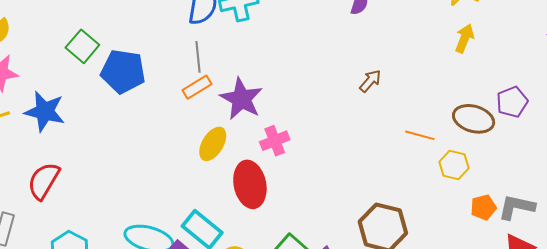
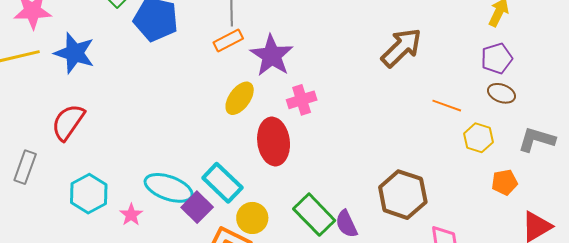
brown arrow: (370, 81) -> (401, 48), size x1.8
purple pentagon: (512, 102) -> (497, 58), moved
brown ellipse: (474, 119) -> (502, 93), size x0.7
gray L-shape: (517, 207) -> (537, 140), moved

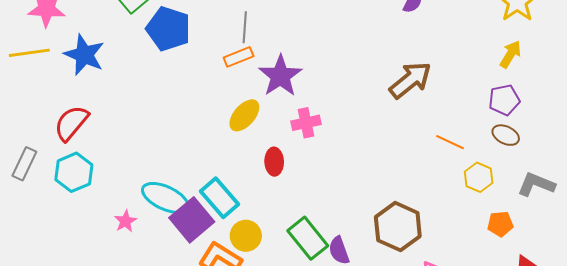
red ellipse: (274, 141) -> (274, 162), size x0.6
cyan hexagon: (89, 194) -> (74, 172), moved
purple square: (197, 207) -> (192, 220), size x1.4

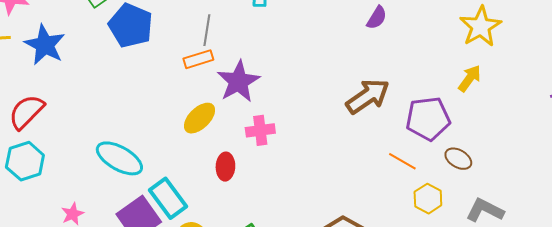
purple pentagon: (504, 100) -> (428, 119), moved, size x1.4
cyan ellipse: (165, 198) -> (119, 158), moved

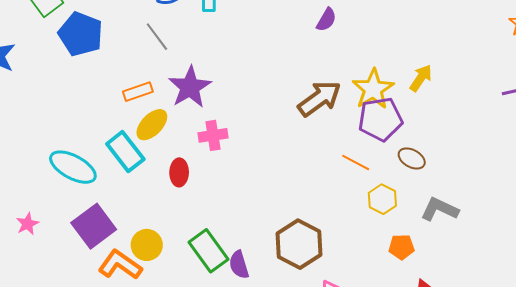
yellow star: (481, 27) -> (373, 89), moved
gray line: (207, 30) -> (157, 37), turned -44
orange rectangle: (198, 59) -> (138, 92), moved
cyan rectangle: (168, 198) -> (125, 152), moved

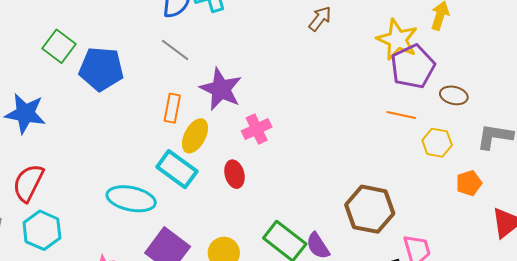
orange rectangle: (138, 92) -> (172, 108), turned -44
brown arrow: (319, 98) -> (320, 19), moved, size x0.6

